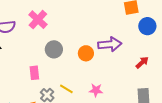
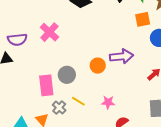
gray circle: (54, 49) -> (67, 75), moved
pink rectangle: (34, 73) -> (46, 85), size x1.5

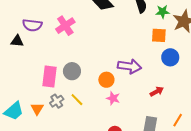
orange circle: (98, 66) -> (106, 80), moved
pink star: (108, 102) -> (113, 98), moved

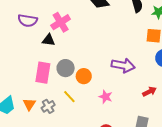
black triangle: (17, 41) -> (49, 40), moved
orange circle: (106, 80) -> (84, 76), moved
gray cross: (57, 101) -> (48, 106), moved

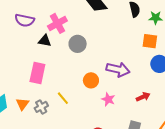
gray circle: (66, 68) -> (78, 44), moved
orange circle: (84, 76) -> (91, 80), moved
pink star: (106, 97) -> (108, 99), moved

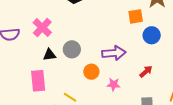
black triangle: (45, 41) -> (49, 55), moved
gray circle: (78, 44) -> (72, 49), moved

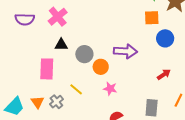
gray circle: (72, 49) -> (84, 54), moved
red arrow: (146, 72) -> (164, 74), moved
pink star: (114, 85) -> (110, 89), moved

